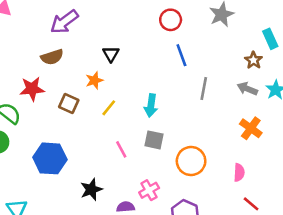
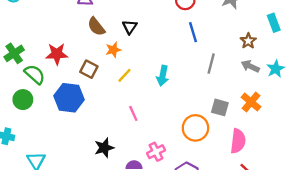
brown semicircle: (52, 57) -> (96, 27), moved, turned 66
brown star: (254, 60) -> (248, 41), moved
gray square: (154, 140) -> (220, 107), moved
blue hexagon: (50, 158) -> (69, 98), moved
pink semicircle: (239, 173) -> (238, 141), size x1.5

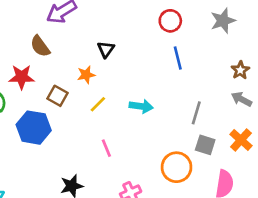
brown semicircle: (96, 27) -> (40, 46), moved
gray line: (211, 64) -> (196, 113), moved
cyan arrow: (163, 76) -> (141, 106), turned -96

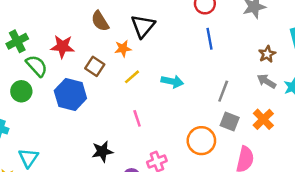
brown semicircle: (40, 46) -> (100, 21), moved
black triangle: (106, 49) -> (143, 26), size x1.5

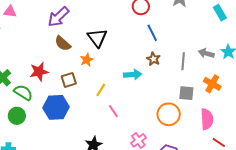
brown star: (267, 54) -> (153, 59), moved
brown square: (95, 66) -> (69, 80), turned -35
yellow line: (132, 77) -> (101, 90), moved
gray line: (223, 91) -> (183, 61), moved

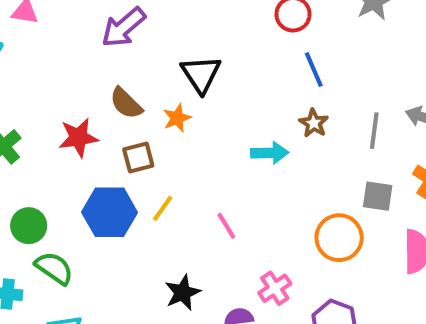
brown semicircle: (63, 43) -> (126, 103), moved
yellow line: (101, 90) -> (163, 208), moved
green semicircle: (23, 92) -> (54, 268), moved

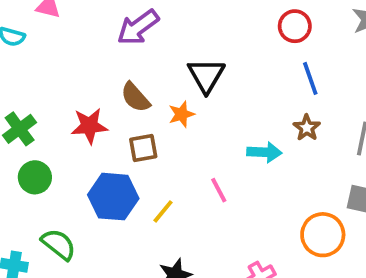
yellow line: (163, 208) -> (163, 211), moved
green circle: (29, 226) -> (35, 177), moved
pink line: (226, 226) -> (219, 190), moved

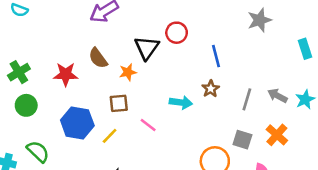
red circle: (295, 26) -> (177, 33), moved
brown square: (143, 148) -> (119, 103), moved
pink line: (219, 190) -> (148, 125), turned -30

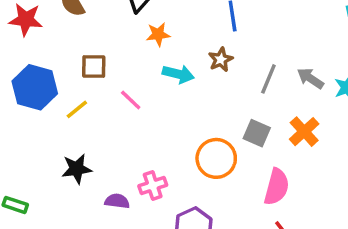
orange star: (128, 72) -> (158, 34), moved

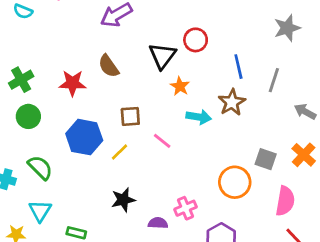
orange star: (158, 34) -> (180, 86), turned -30
brown star: (221, 60) -> (232, 102), size x1.4
gray line: (268, 79) -> (274, 80), moved

